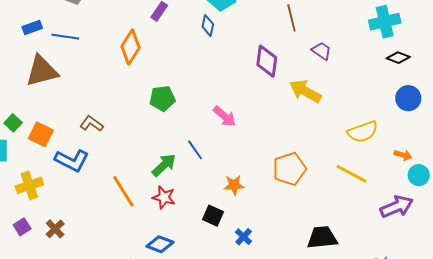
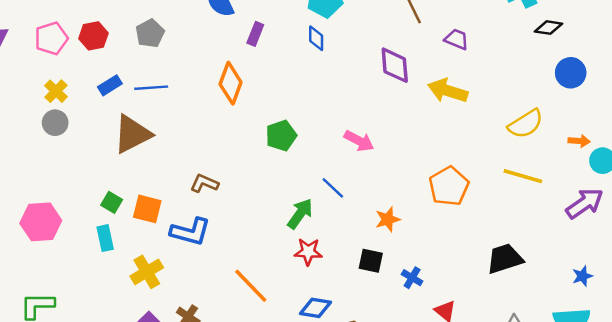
orange line: (123, 191) -> (251, 286), moved

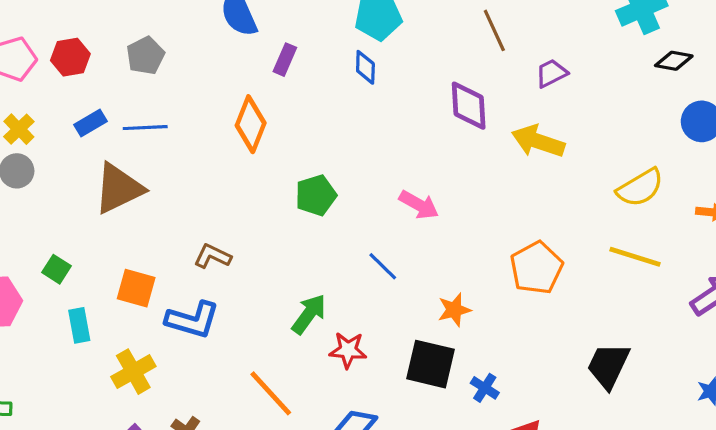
purple trapezoid: (456, 39) -> (551, 73), turned -50
green square: (112, 202) -> (57, 269), moved
green arrow: (300, 214) -> (309, 314), moved
black trapezoid: (505, 259) -> (608, 366), turned -48
black square: (371, 261) -> (430, 364), size x1.5

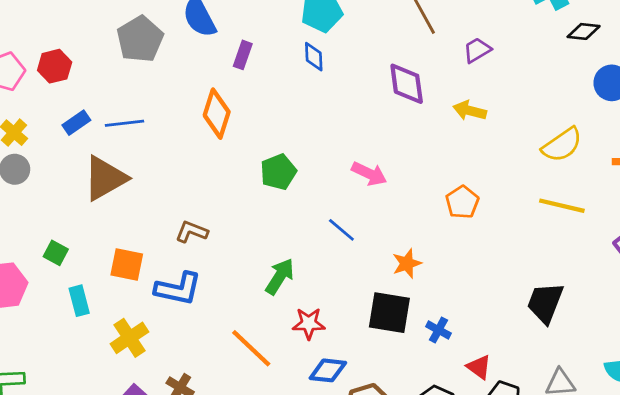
gray pentagon: (145, 56) -> (140, 39), moved, size x1.4
yellow arrow: (538, 141) -> (470, 111), size x0.7
orange pentagon: (536, 268) -> (462, 202), moved, size x0.7
red star: (348, 350) -> (309, 323), moved

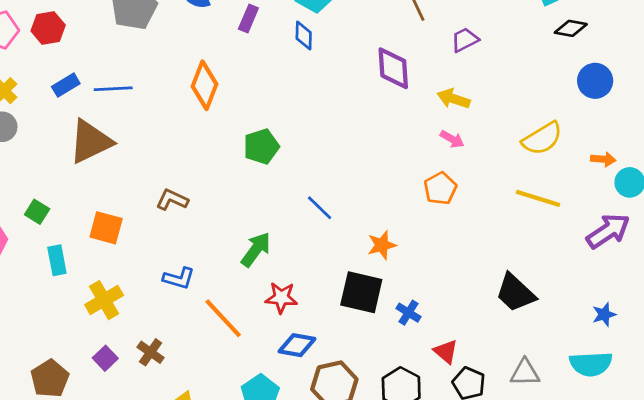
purple rectangle: (243, 55) -> (248, 18), moved
pink arrow: (369, 174) -> (452, 139), moved, size x0.7
blue L-shape: (178, 289) -> (179, 278), moved, size x0.7
black trapezoid: (545, 303) -> (515, 293), turned -72

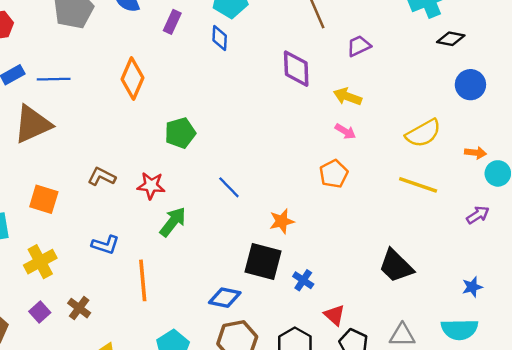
purple arrow: (608, 231) -> (478, 215), size x0.6
red star: (281, 298) -> (151, 186), moved
orange line: (223, 318) -> (143, 280), turned 36
blue diamond: (297, 345) -> (225, 298), moved

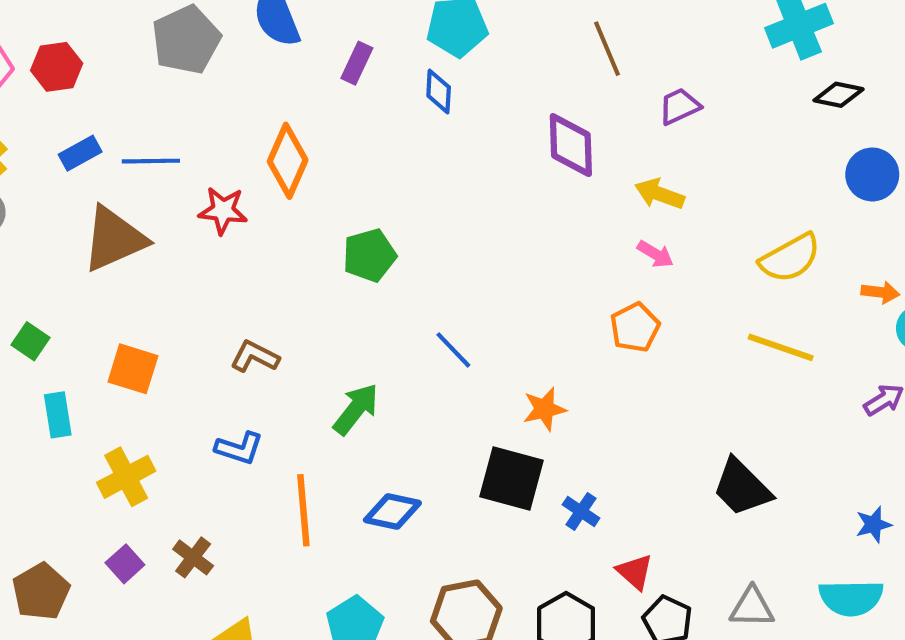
brown L-shape: (102, 177) -> (255, 357), moved
red star: (151, 186) -> (223, 211), moved
blue diamond: (225, 298) -> (392, 511), moved

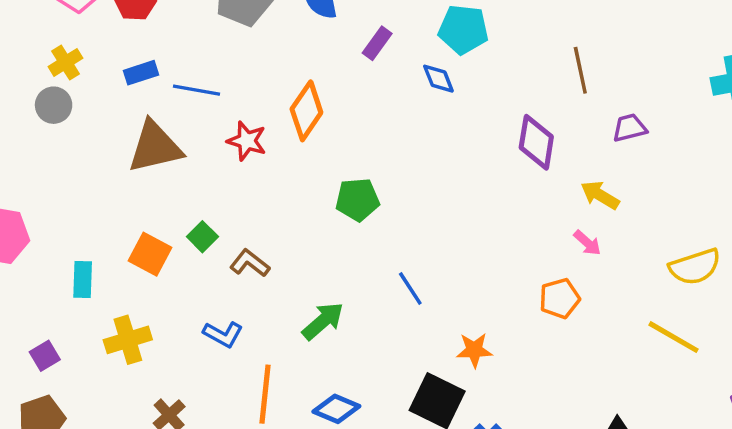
blue diamond: (439, 91) -> (438, 79), turned -36
green square: (30, 341) -> (202, 237), moved
purple square: (125, 564) -> (45, 356), moved

